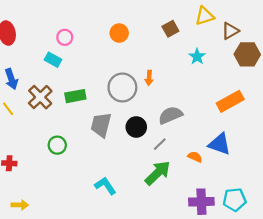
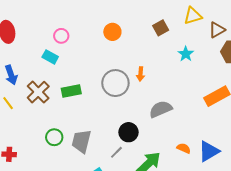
gray trapezoid: (101, 125) -> (81, 141), moved
black circle: (136, 127) -> (129, 132), moved
gray line: (160, 144) -> (116, 152), moved
blue triangle: (220, 144) -> (209, 151), moved, turned -50

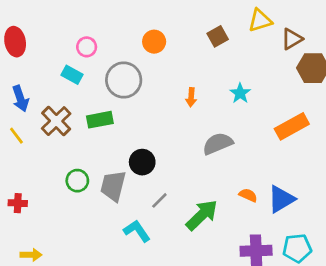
cyan star: (186, 54) -> (240, 93), moved
gray circle: (115, 83) -> (124, 80), moved
black circle: (129, 132) -> (142, 162), moved

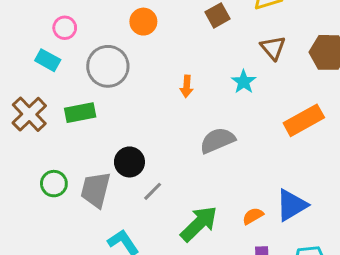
brown triangle: (292, 39) -> (273, 48), moved, turned -40
orange semicircle: (248, 195) -> (253, 216), moved, turned -54
gray line: (159, 200) -> (153, 191), moved

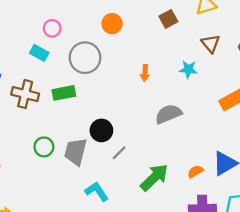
cyan star: (244, 82) -> (188, 69), turned -30
brown cross: (29, 114) -> (25, 94), turned -32

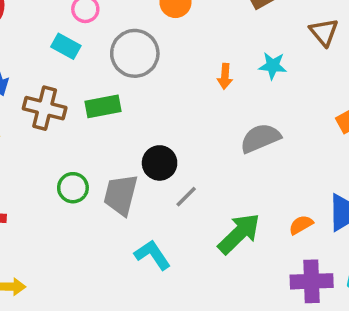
cyan star: (188, 69) -> (273, 66), moved

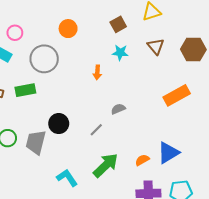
cyan star: (273, 66) -> (120, 53), moved
gray semicircle: (260, 138) -> (118, 109), size x0.6
gray line: (186, 197) -> (96, 130), moved
cyan L-shape: (152, 255) -> (67, 178), moved

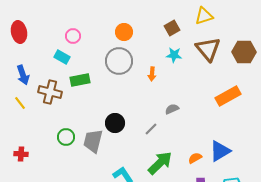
brown triangle: (156, 46) -> (208, 49), size x1.5
gray circle: (44, 59) -> (119, 61), moved
green rectangle: (25, 90) -> (80, 80), moved

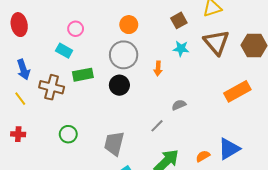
black circle: (115, 123) -> (119, 85), moved
gray trapezoid: (93, 141) -> (114, 144), moved
red cross: (21, 154) -> (18, 134), moved

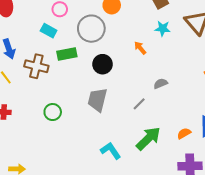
gray circle: (124, 55) -> (91, 29), moved
orange arrow: (158, 68) -> (140, 48), turned 136
gray trapezoid: (114, 144) -> (97, 100), moved

